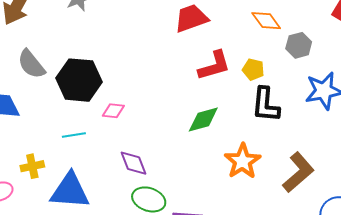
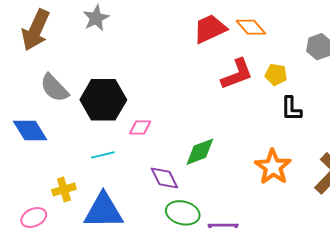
orange diamond: (266, 21) -> (251, 27), moved
black L-shape: (266, 105) -> (291, 109), size x0.7
green diamond: (203, 119) -> (200, 152), moved

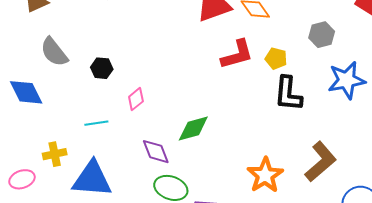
black hexagon: (103, 100) -> (102, 68), size x0.5
black L-shape: (291, 109) -> (288, 94), size x1.4
pink diamond: (140, 127) -> (136, 99), turned -45
orange star: (273, 167) -> (265, 175), moved

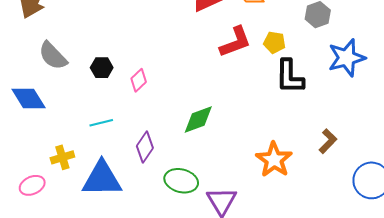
pink diamond: (136, 99) -> (139, 80), moved
purple diamond: (156, 152) -> (145, 147), moved, turned 60
brown L-shape: (321, 162) -> (328, 141), size x0.6

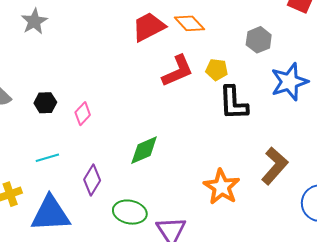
brown L-shape: (328, 141) -> (275, 166), size x1.5

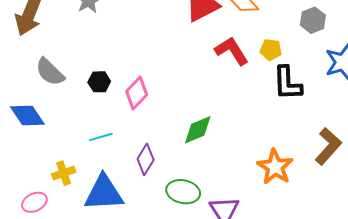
red L-shape: (178, 71) -> (232, 51), turned -99
pink diamond: (83, 114) -> (137, 93), size x1.4

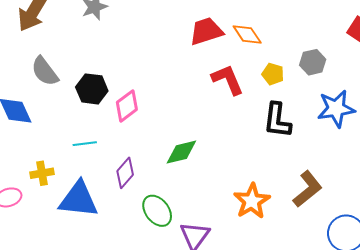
yellow pentagon: (271, 50) -> (273, 74), moved
black hexagon: (99, 82) -> (92, 89), size x1.4
green ellipse: (183, 192) -> (157, 211), turned 32

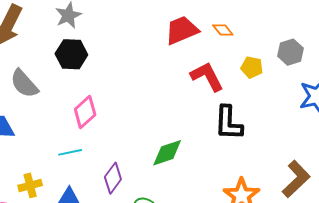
orange diamond: (247, 35) -> (223, 30), size x0.7
black hexagon: (92, 89) -> (71, 54), moved
pink diamond: (127, 106) -> (85, 112), moved
black L-shape: (277, 120) -> (228, 123), moved

